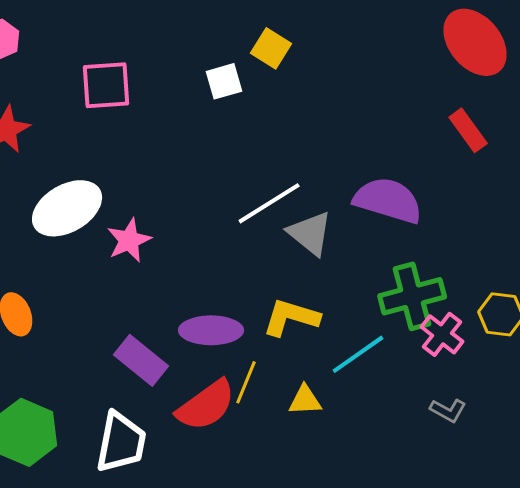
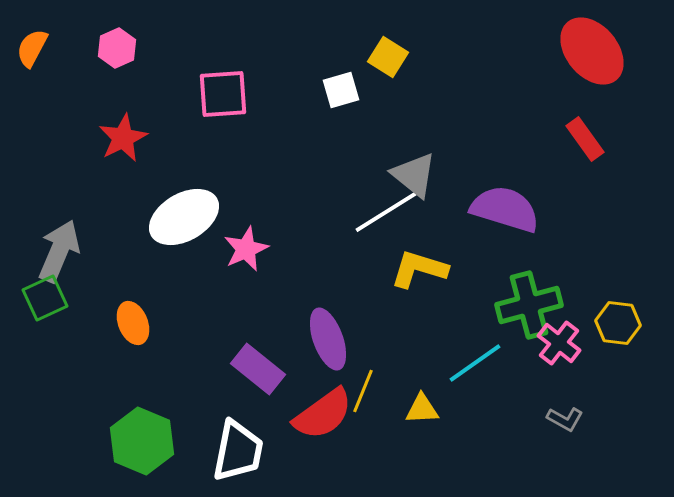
gray triangle: (310, 233) -> (414, 175), moved
yellow L-shape: (291, 317) -> (419, 269), moved
purple ellipse: (211, 330) -> (328, 339), turned 70

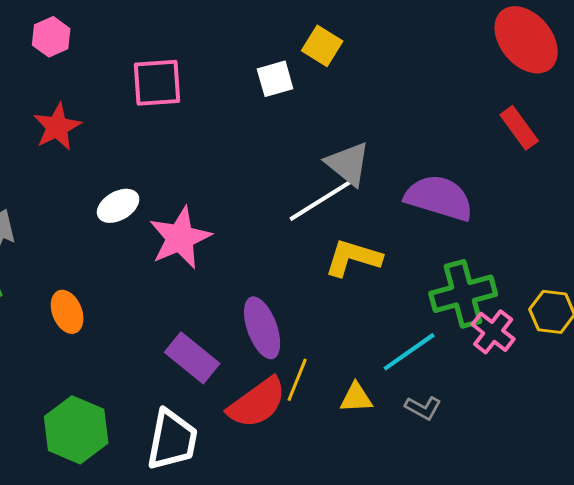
white ellipse: (184, 217) -> (118, 206), size x0.6
pink star: (246, 249) -> (180, 238), size x1.4
gray L-shape: (565, 419) -> (423, 408), moved

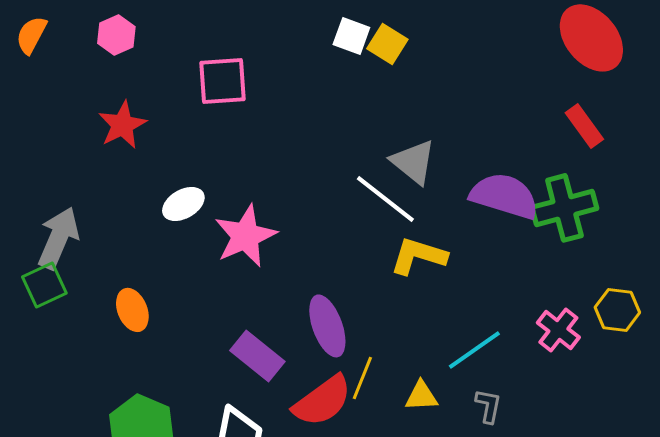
white square: (275, 79) -> (351, 36), moved, turned 36
white line: (320, 201) -> (385, 199), turned 70
green cross: (463, 294) -> (564, 208), moved
gray L-shape: (423, 408) -> (488, 406), turned -108

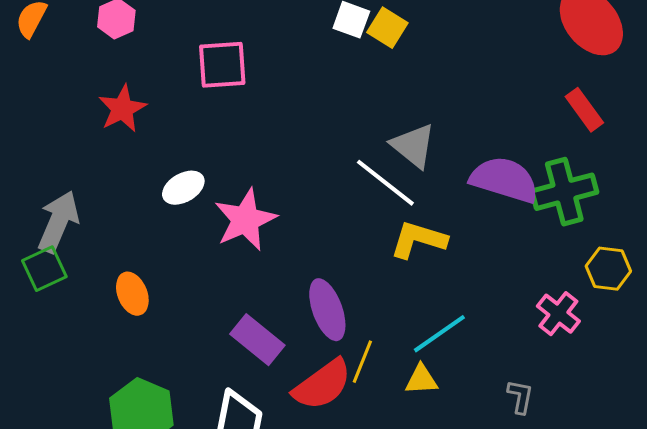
yellow hexagon: (617, 310) -> (608, 269), moved
cyan line: (474, 350) -> (439, 334), moved
gray L-shape: (488, 406) -> (520, 397), moved

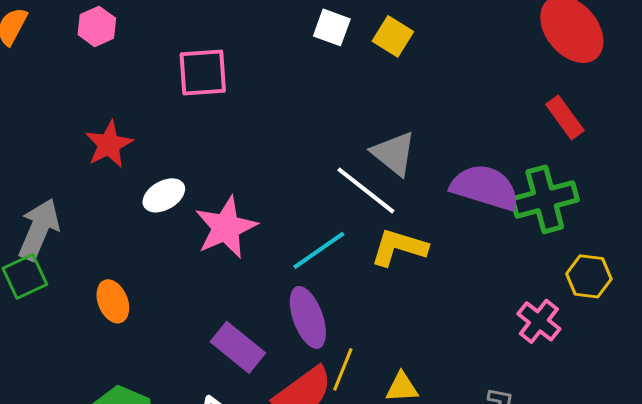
yellow square: (387, 28) -> (393, 36), moved
red star: (122, 109) -> (109, 144), moved
cyan line: (439, 334) -> (319, 250), moved

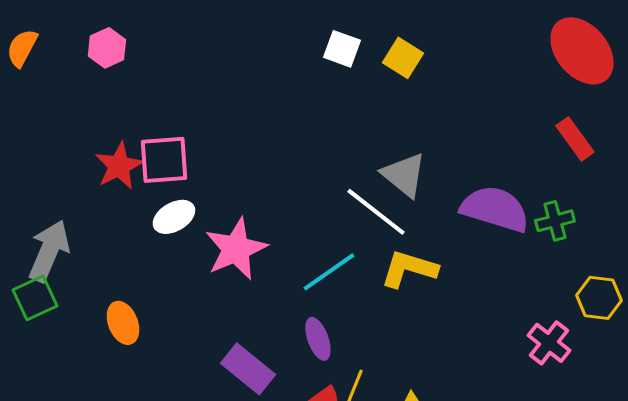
pink square: (203, 72) -> (164, 160), moved
green cross: (545, 199) -> (555, 221), size x0.6
purple ellipse: (308, 317) -> (318, 339), size x0.7

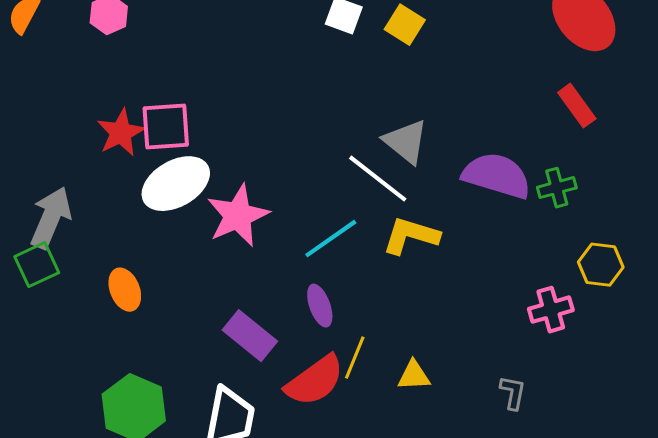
white ellipse: (174, 217) -> (176, 184), size x1.6
pink cross: (549, 343) -> (551, 310), turned 36

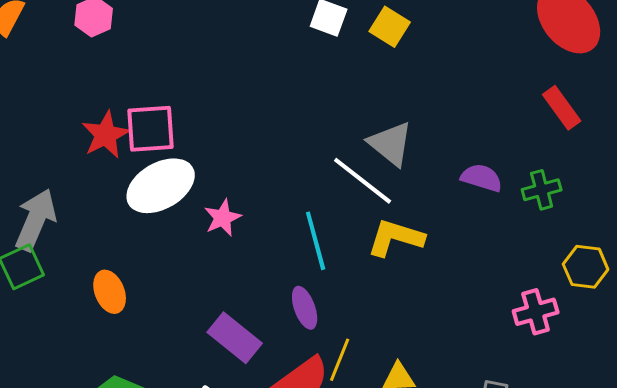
purple semicircle: (497, 176) -> (482, 178), size x0.6
pink star: (238, 216) -> (223, 218), size x0.6
cyan line: (331, 239) -> (316, 241), turned -70

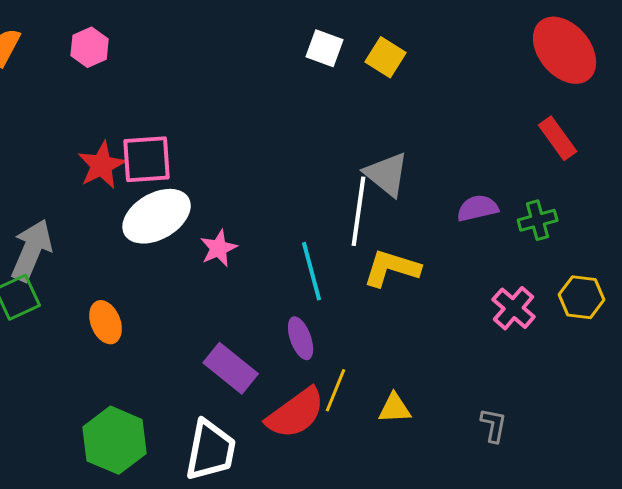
purple semicircle: (482, 178) -> (478, 208), turned -30
white line: (363, 181) -> (359, 211), turned 60
pink cross: (536, 312) -> (514, 308), moved, turned -33

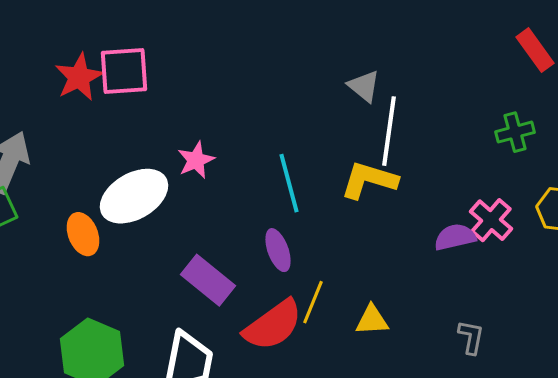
gray triangle: (387, 174) -> (364, 86), size x0.7
purple semicircle: (478, 208) -> (455, 237), moved
white line: (359, 211) -> (389, 131), moved
white ellipse: (157, 216) -> (134, 196), moved

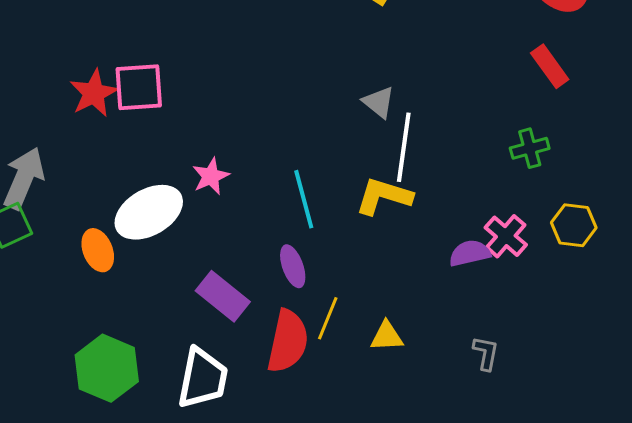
red semicircle: (273, 325) -> (288, 341), turned -42

